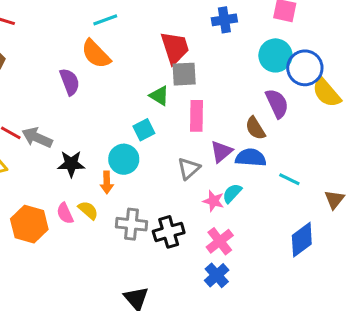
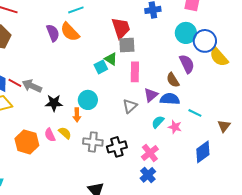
purple semicircle: (70, 82) -> (53, 33), moved
cyan square: (144, 130) -> (101, 67), moved
pink star: (214, 201) -> (175, 127), moved

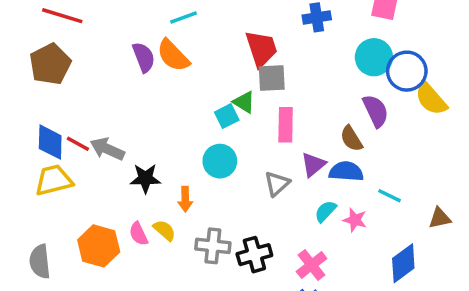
cyan circle: (88, 100) -> (220, 161), moved
brown triangle: (224, 126) -> (440, 218), turned 40

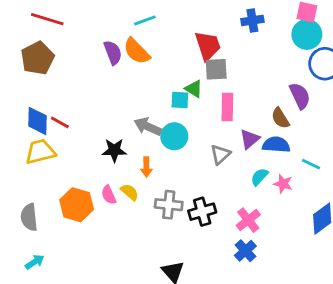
cyan circle: (374, 57) -> (307, 34), moved
cyan square: (227, 116) -> (180, 100), turned 30
gray arrow: (107, 149) -> (148, 127), moved

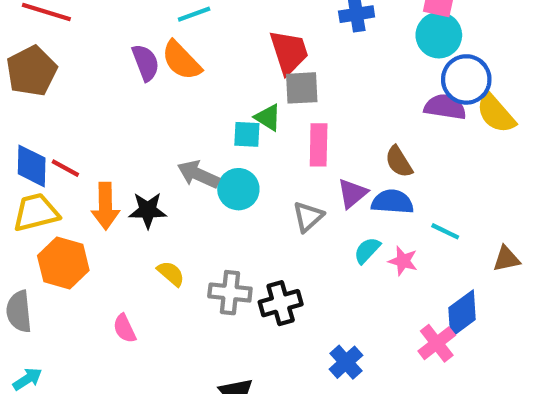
purple semicircle: (300, 96) -> (445, 107), moved, turned -56
orange arrow: (146, 167) -> (105, 206), moved, size x1.5
pink semicircle: (109, 195) -> (124, 328), moved
orange hexagon: (77, 205) -> (63, 263), moved
pink cross: (248, 220) -> (437, 343), moved

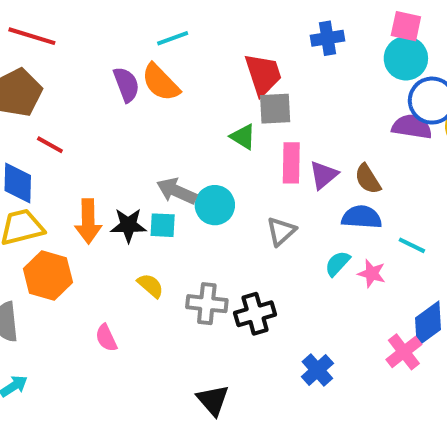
cyan square: (247, 134) -> (163, 225), moved
red line: (65, 168) -> (50, 145), moved
purple triangle: (352, 193) -> (323, 175), moved

